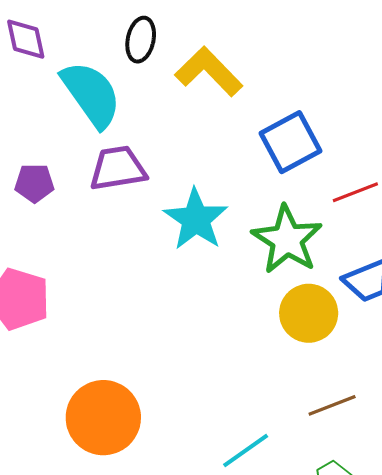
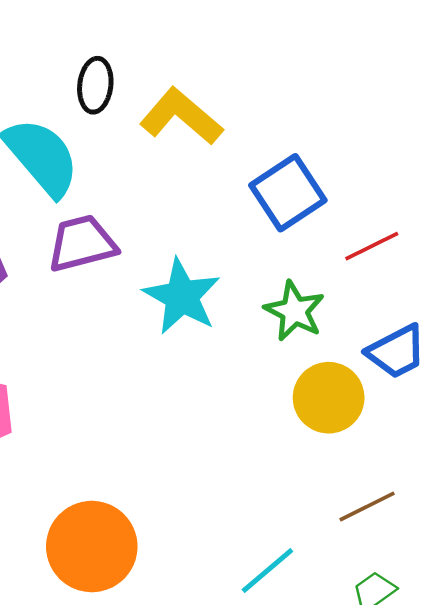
green star: (287, 240) -> (294, 311), size x0.7

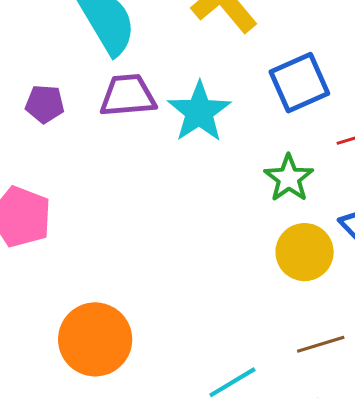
cyan star: (182, 296) -> (199, 112), moved

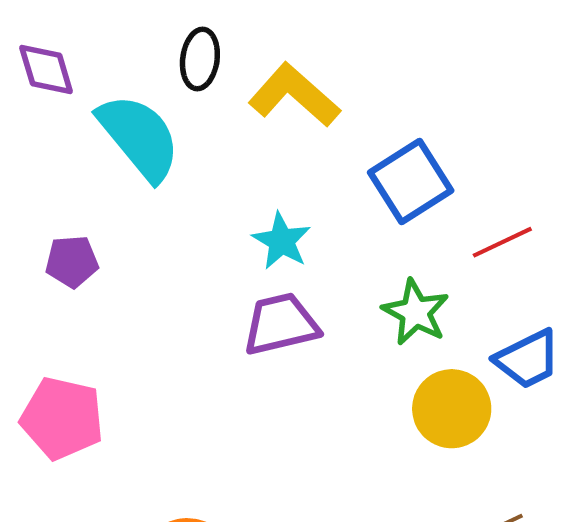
purple trapezoid: (128, 96) -> (281, 324), moved
cyan star: (199, 112) -> (282, 241), size x0.7

